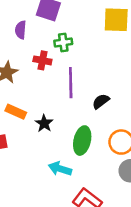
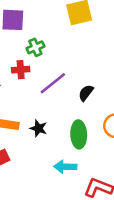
purple line: (71, 83) -> (53, 83), turned 68

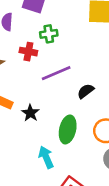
cyan arrow: (65, 167) -> (46, 157), turned 50

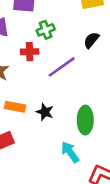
black semicircle: (86, 91) -> (91, 40), moved

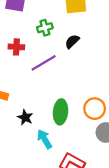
green cross: (46, 30) -> (45, 28), moved
black star: (45, 112) -> (25, 117), moved

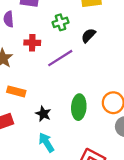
cyan arrow: (44, 139) -> (46, 142), moved

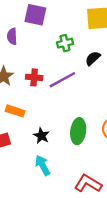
red cross: (32, 43) -> (34, 77), moved

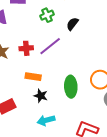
orange rectangle: (15, 111) -> (33, 77), moved
cyan arrow: (43, 165) -> (46, 120), turned -66

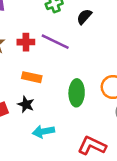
purple line: (50, 46) -> (55, 42), turned 60
black star: (41, 96) -> (26, 104), moved

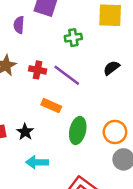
black semicircle: (84, 17) -> (111, 68), moved
orange rectangle: (32, 77) -> (51, 106), moved

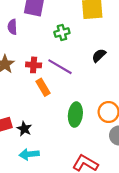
orange rectangle: (51, 106) -> (43, 87), moved, turned 42
black star: (25, 132) -> (24, 129), moved
cyan arrow: (37, 162) -> (29, 154), moved

